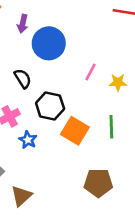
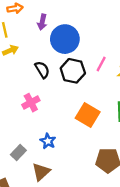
black hexagon: (50, 106) -> (73, 71), moved
blue star: (28, 140) -> (48, 141), moved

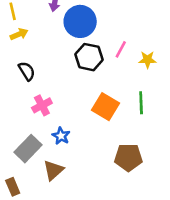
black semicircle: (42, 70) -> (27, 71), moved
pink cross: (31, 103) -> (42, 105), moved
gray rectangle: (18, 152) -> (28, 149), size x1.5

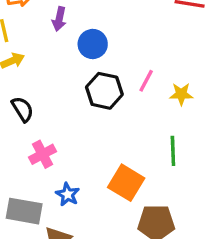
blue circle: (80, 21) -> (93, 44), size x0.7
orange square: (106, 107) -> (126, 183), moved
gray rectangle: (28, 149) -> (24, 211), turned 56

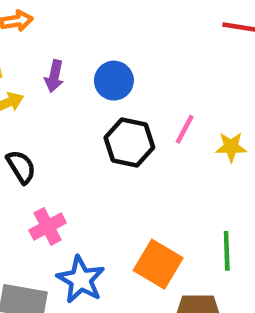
purple arrow: (59, 19) -> (54, 76), moved
green line: (173, 151) -> (227, 251), moved
blue star: (68, 194) -> (81, 280), size x1.5

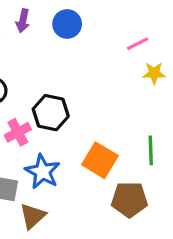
pink line: (185, 129) -> (138, 44), moved, turned 35
black hexagon: (129, 142) -> (51, 113), moved

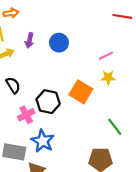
yellow star: (154, 73) -> (108, 78), moved
green line: (151, 150) -> (115, 127), turned -36
orange square: (100, 160) -> (81, 92), moved

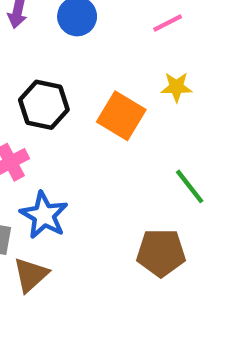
pink line: (106, 56) -> (168, 23), moved
black hexagon: (48, 102) -> (44, 105), moved

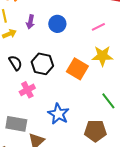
yellow star: (176, 87) -> (102, 56), size x1.5
blue star: (44, 215) -> (58, 114), moved

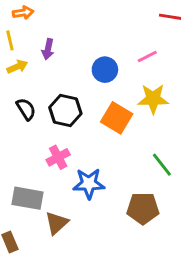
blue circle: (57, 24) -> (105, 70), moved
pink cross: (27, 90) -> (58, 157), moved
blue star: (58, 114) -> (89, 184), turned -30

